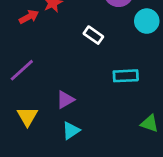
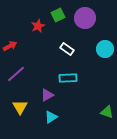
red arrow: (29, 17) -> (10, 46), moved
cyan circle: (147, 21) -> (105, 49), moved
cyan rectangle: (126, 76) -> (68, 78), moved

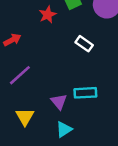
cyan rectangle: (68, 78) -> (85, 93), moved
purple triangle: (47, 95) -> (59, 102), turned -40

